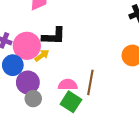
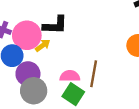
gray circle: (33, 99) -> (34, 91), size x1.5

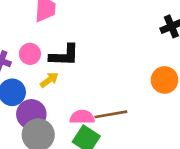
pink circle: (27, 35) -> (30, 54), moved, size x0.6
brown line: (94, 74) -> (111, 114), turned 70

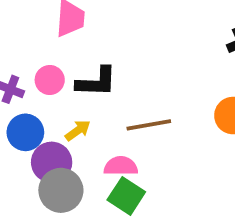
yellow arrow: (49, 80) -> (78, 130), moved
brown line: (111, 114) -> (149, 125), moved

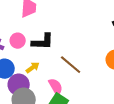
brown line: (149, 125) -> (71, 65), turned 50
pink semicircle: (121, 166) -> (56, 87), turned 60

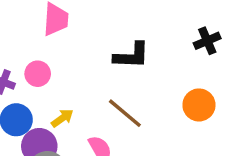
black L-shape: (43, 42) -> (131, 56), moved

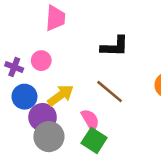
yellow arrow: (62, 118) -> (61, 95), size x1.5

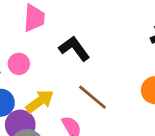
black L-shape: (115, 46) -> (74, 49), moved, turned -128

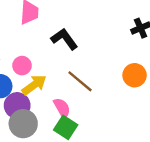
pink circle: (19, 64) -> (22, 66), moved

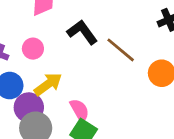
pink circle: (22, 66) -> (33, 49), moved
brown line: (80, 81) -> (121, 50), moved

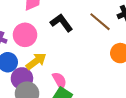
pink circle: (33, 49) -> (25, 35), size x1.5
brown line: (121, 50) -> (100, 22), moved

